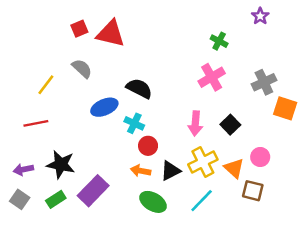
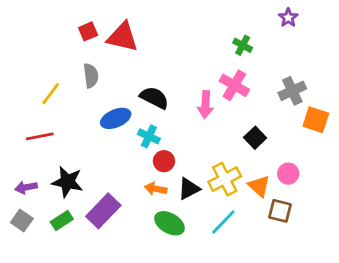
gray semicircle: (82, 69) -> (91, 76), turned 40
pink cross: (212, 77) -> (234, 85), turned -30
pink arrow: (195, 123) -> (205, 105), moved

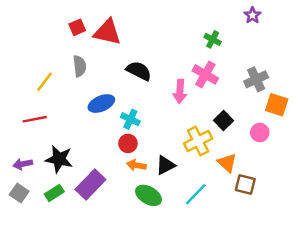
black semicircle: (154, 98) -> (139, 71), moved
red circle: (164, 161) -> (128, 143), moved
pink circle: (288, 174) -> (260, 133), moved
yellow cross: (225, 179) -> (198, 141), moved

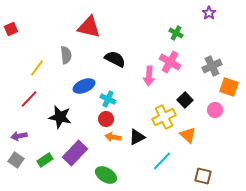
red square: (77, 27) -> (11, 29), moved
red line: (35, 119) -> (29, 99), turned -36
black star: (59, 159) -> (60, 117), moved
brown square: (245, 185) -> (203, 176), moved
green ellipse: (148, 195) -> (106, 175), moved

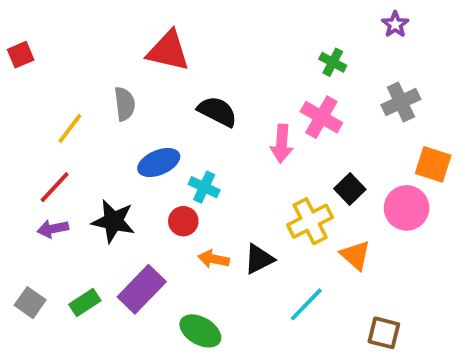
gray cross: (212, 66) -> (401, 102), moved
pink circle: (215, 110) -> (407, 208), size x1.5
red circle: (106, 119) -> (183, 221), moved
purple arrow: (19, 136) -> (53, 229), moved

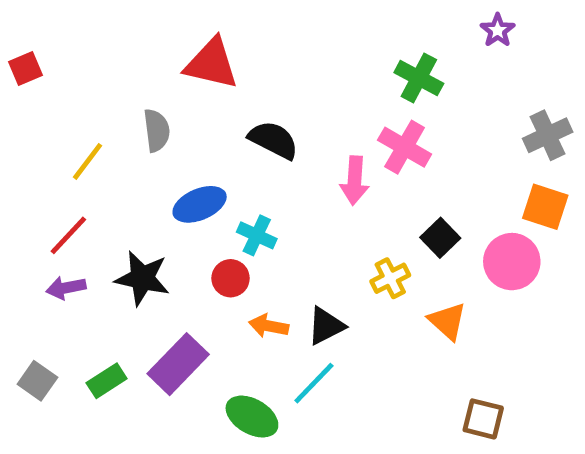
green cross: (333, 62) -> (419, 78), size x1.4
gray cross: (401, 102) -> (548, 135), moved
yellow cross: (310, 221) -> (390, 278), size x0.7
cyan line: (306, 304) -> (314, 383), moved

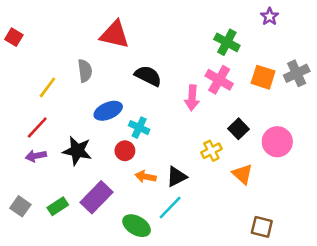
red square: (26, 68) -> (14, 37), turned -36
orange square: (545, 207) -> (263, 77), moved

